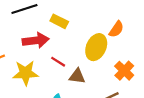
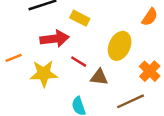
orange semicircle: (116, 29) -> (150, 17), moved

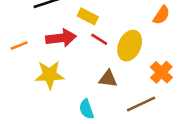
orange line: (14, 58) -> (19, 46), moved
red line: (79, 62) -> (99, 39), moved

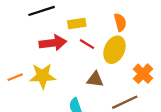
orange semicircle: (161, 15) -> (120, 22), moved, turned -48
yellow rectangle: (88, 16) -> (77, 23), turned -36
orange line: (19, 46) -> (15, 77), moved

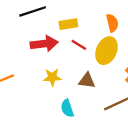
yellow star: (43, 76) -> (52, 77), moved, size x0.7

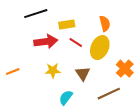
brown triangle: (87, 81) -> (83, 74), turned 49
cyan semicircle: (67, 108) -> (66, 98), turned 56

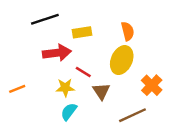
red line: (76, 43) -> (83, 72), moved
cyan semicircle: (66, 98) -> (69, 112), moved

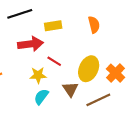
yellow ellipse: (122, 60) -> (89, 69), moved
brown triangle: (101, 91) -> (70, 89), moved

